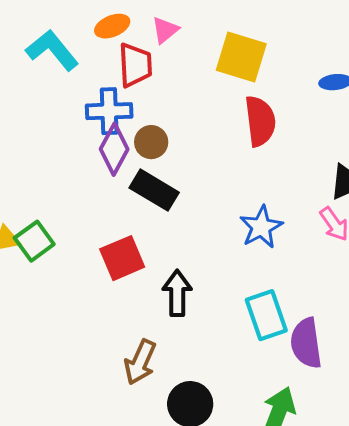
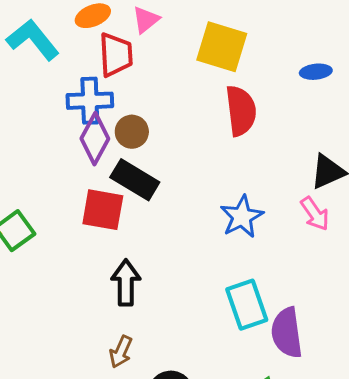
red square: (122, 258) -> (103, 210), moved, turned 33
black arrow: (177, 293) -> (126, 283), moved
brown arrow: (140, 362) -> (121, 352), size x0.7

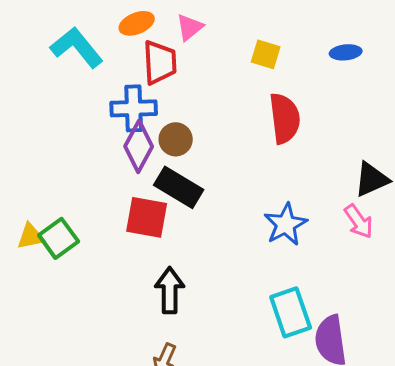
yellow square: (222, 47) -> (266, 54), size x0.6
blue ellipse: (316, 72) -> (346, 52), moved

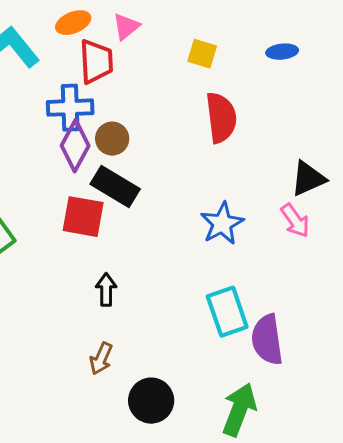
black arrow: (170, 290) -> (106, 290), size x0.7

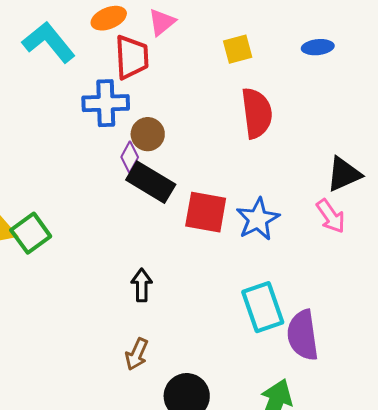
yellow square: (202, 54) -> (238, 49), turned -32
purple diamond: (75, 146) -> (130, 157), moved, size x0.6
red square: (83, 217) -> (206, 212), moved

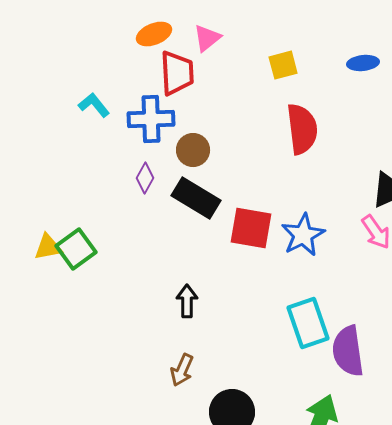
cyan L-shape: (49, 42) -> (94, 105), moved, size x0.6
purple diamond: (130, 157) -> (145, 178), moved

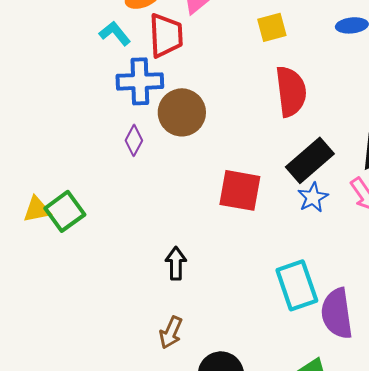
cyan L-shape: (94, 105) -> (115, 33), moved
brown circle: (193, 150) -> (182, 112), size x1.4
black rectangle: (196, 198) -> (310, 160), moved, turned -72
blue star: (303, 235) -> (313, 197), moved, size x0.7

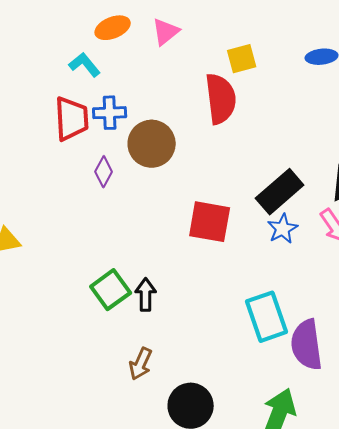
red trapezoid: (166, 35) -> (72, 119), moved
blue cross: (140, 81) -> (110, 113), size x0.7
red semicircle: (291, 91) -> (221, 99), moved
green square: (65, 211) -> (111, 290), moved

